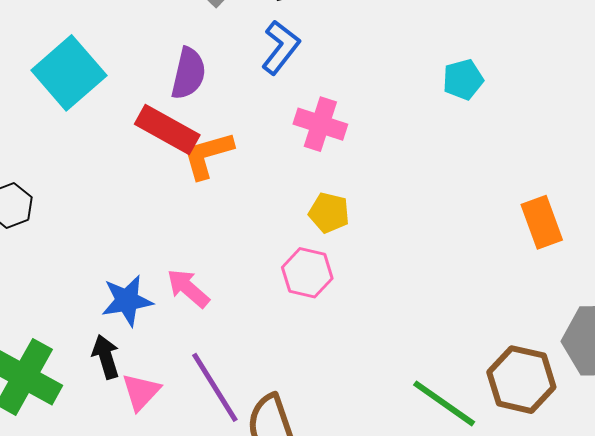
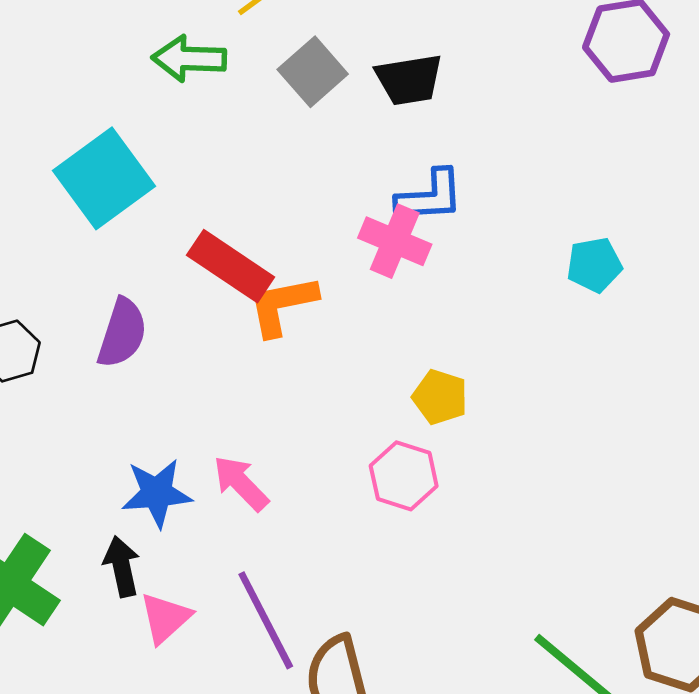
blue L-shape: (280, 47) -> (430, 196), moved, turned 44
purple semicircle: (188, 73) -> (122, 333), moved
cyan pentagon: (463, 80) -> (594, 265), moved
pink cross: (320, 124) -> (395, 241), moved

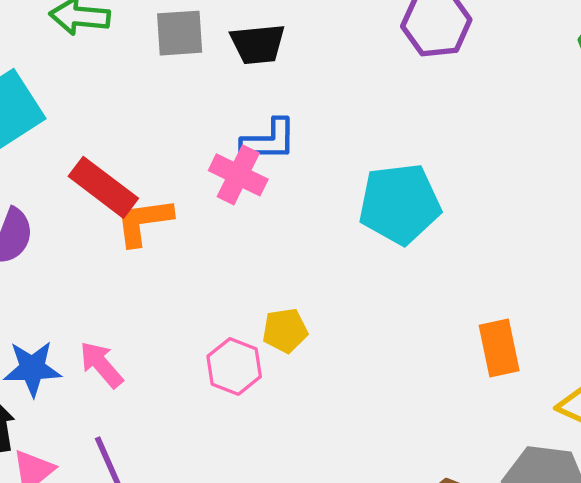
gray square: (313, 72) -> (180, 33), turned 34
cyan pentagon: (594, 265) -> (400, 204), size x1.8
yellow pentagon: (440, 397) -> (285, 330), moved, turned -30

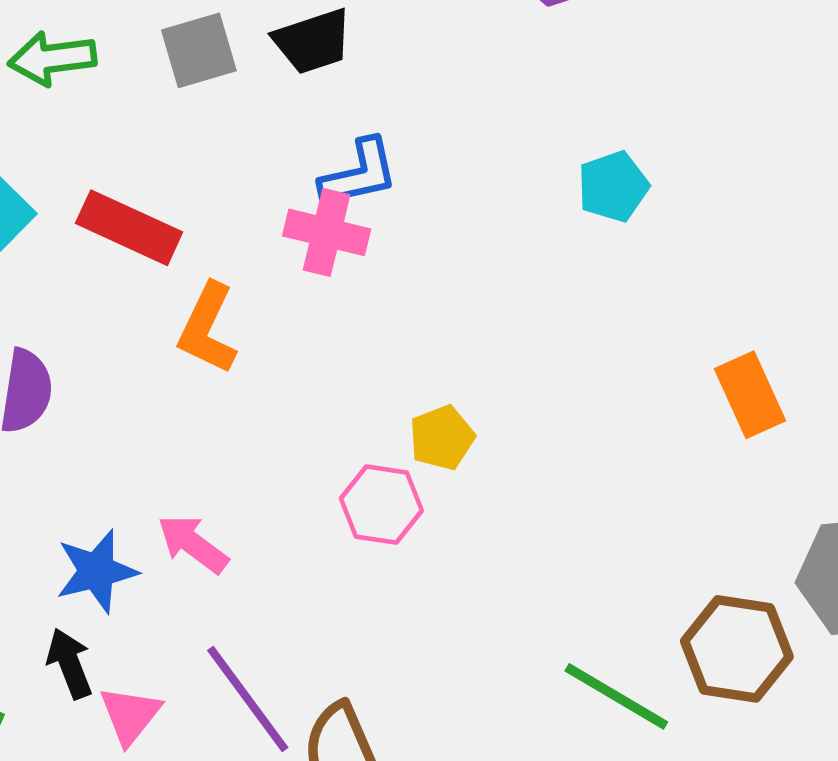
red rectangle: (103, 187) -> (129, 228), moved
cyan pentagon: (400, 204) -> (613, 187), moved, size x0.6
orange L-shape: (144, 222) -> (208, 329), turned -44

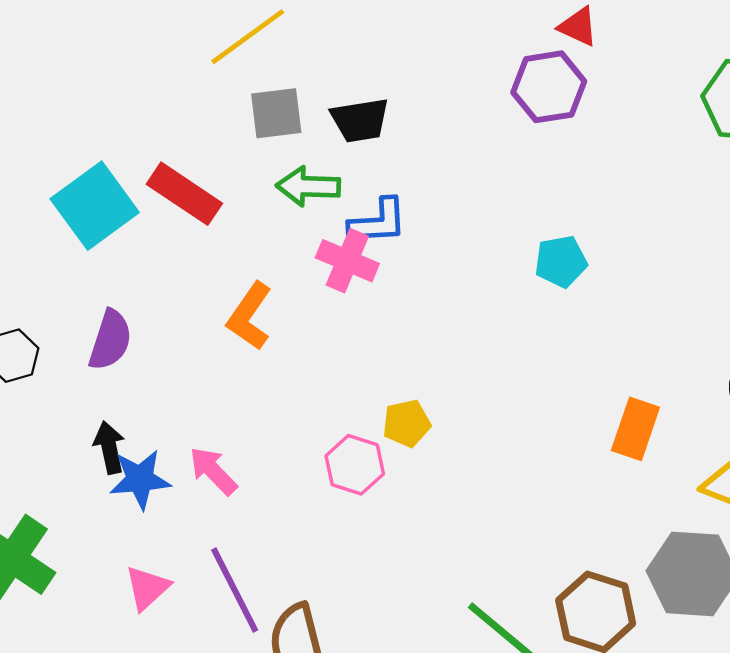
green arrow: (52, 58) -> (308, 186), moved
red rectangle: (129, 228) -> (184, 194), moved
orange rectangle: (750, 395) -> (635, 429), turned 34
black arrow: (70, 663) -> (109, 447), moved

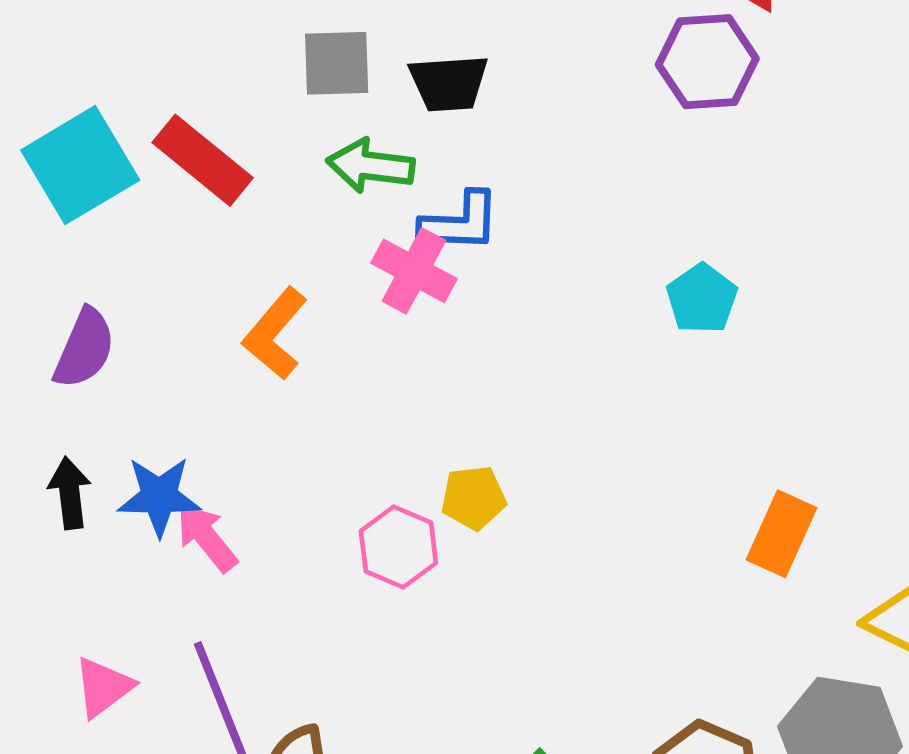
cyan pentagon: (561, 261) -> (702, 299), turned -30
blue star: (140, 479) -> (159, 496), moved

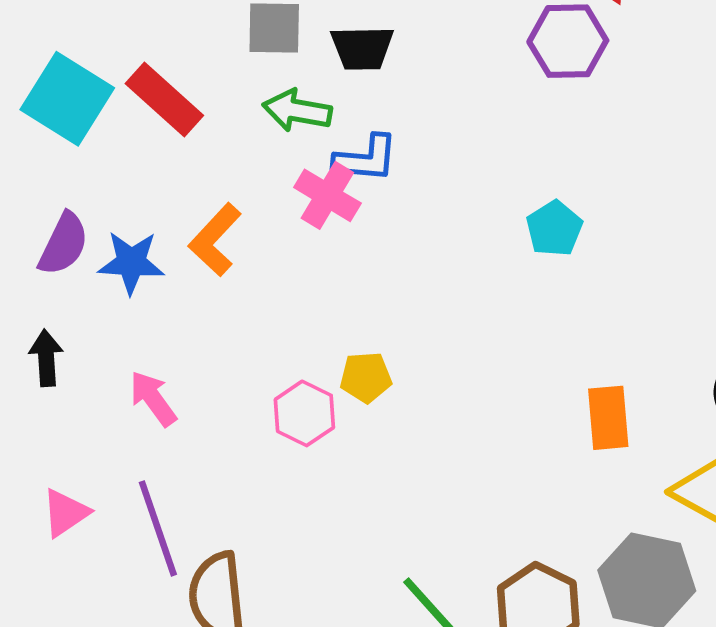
cyan square: (80, 165) -> (67, 99), turned -30
blue star: (159, 496) -> (131, 262), moved
orange rectangle: (781, 534) -> (608, 418), turned -32

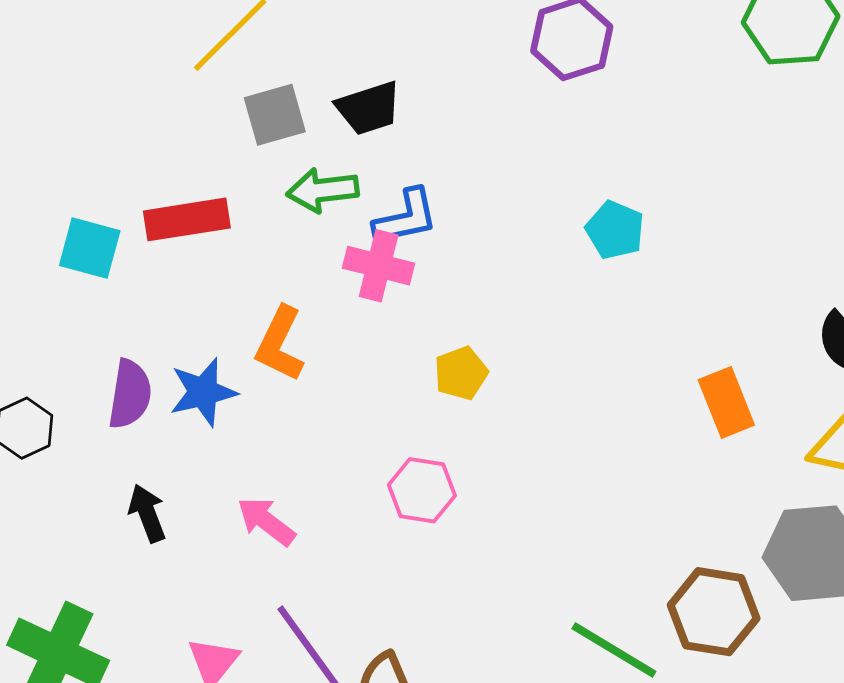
cyan square: (67, 99) -> (90, 248), size x0.7
red rectangle: (164, 100) -> (187, 219), turned -34
yellow pentagon: (366, 377) -> (461, 373), moved

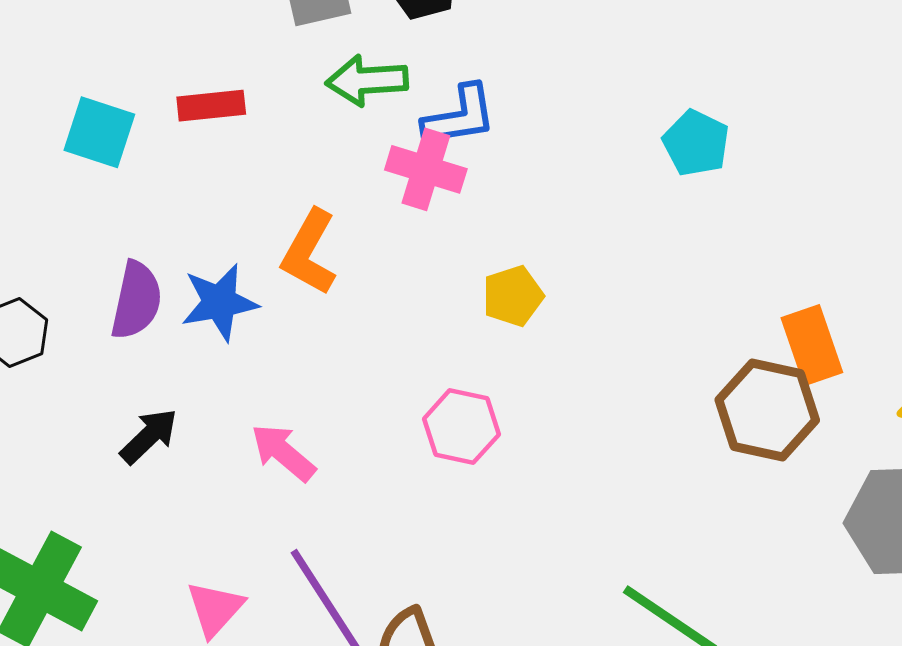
red rectangle: (187, 219) -> (211, 106), size x0.7
black arrow: (147, 513) -> (149, 436), turned 64
brown hexagon: (714, 612) -> (767, 410), moved

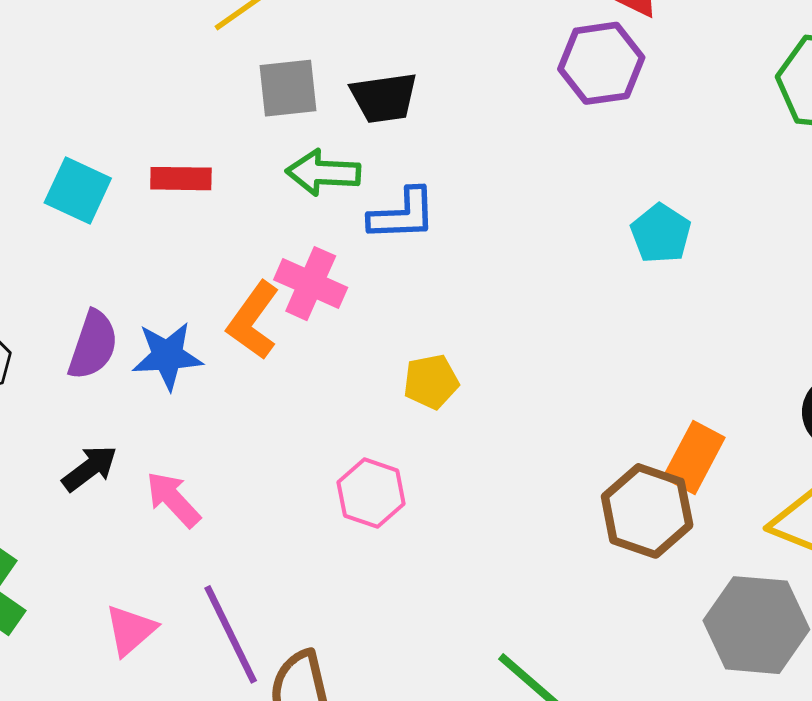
cyan pentagon: (696, 143) -> (661, 234), moved
pink cross: (426, 169) -> (311, 284), moved
orange rectangle: (812, 345) -> (694, 457), turned 40
pink arrow: (283, 452) -> (173, 499), moved

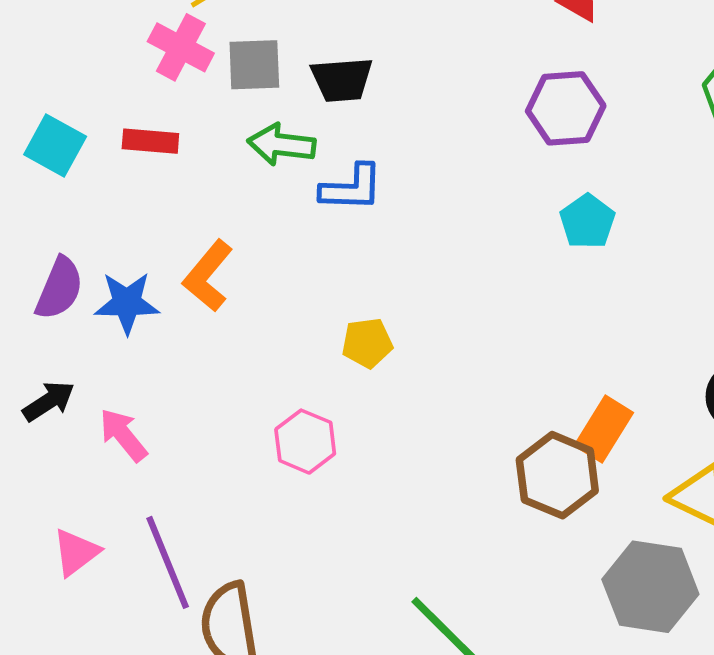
purple hexagon: (601, 63) -> (566, 108), moved
pink cross: (311, 284) -> (181, 47), moved

